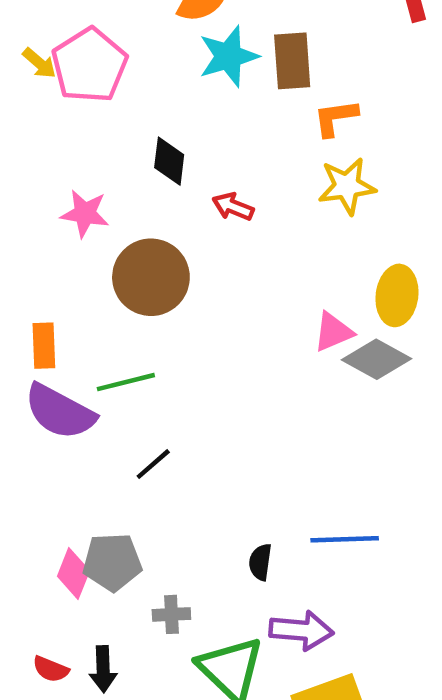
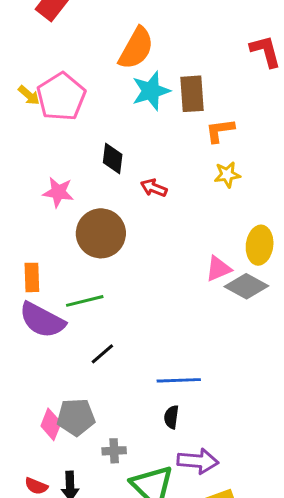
yellow star: (347, 186) -> (227, 175), size x0.7
blue line: (345, 539) -> (179, 380), moved

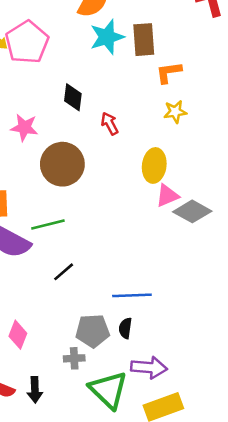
red arrow: (154, 188) -> (110, 124), turned 40
yellow ellipse: (260, 245) -> (154, 166), moved
gray pentagon: (76, 417) -> (93, 331), moved

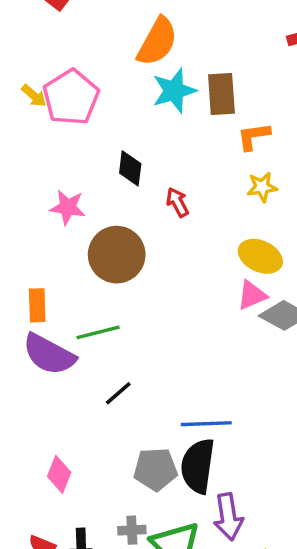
yellow ellipse: (154, 166) -> (260, 256), moved, turned -72
black semicircle: (125, 328) -> (198, 466), size x2.0
gray cross: (74, 358) -> (132, 530), moved
purple arrow: (149, 368) -> (228, 517), turned 76

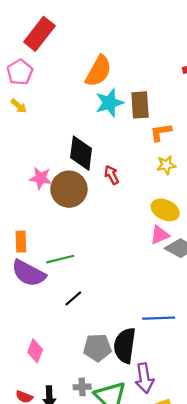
pink pentagon: (71, 97) -> (20, 72), moved, size x0.7
black diamond: (130, 168) -> (81, 153), size x1.5
brown circle: (117, 255) -> (69, 189), moved
blue line: (206, 424) -> (159, 318), moved

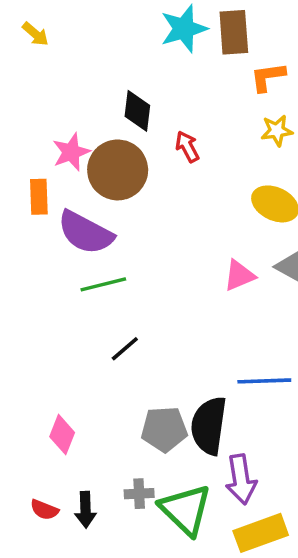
black diamond: (81, 153) -> (137, 111), size x0.7
pink star: (41, 178) -> (71, 152), turned -30
pink triangle: (160, 235) -> (239, 275), moved
orange rectangle: (21, 242) -> (39, 197), moved
purple semicircle: (29, 273) -> (85, 233), moved

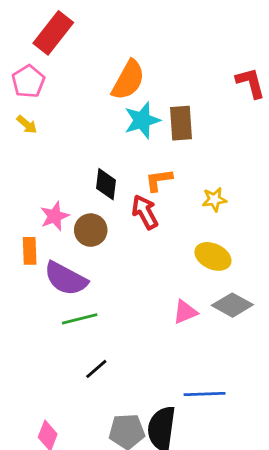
orange L-shape: (268, 77) -> (159, 180), moved
red arrow: (187, 147) -> (145, 212), size x1.4
brown circle: (118, 170) -> (91, 230), size x0.7

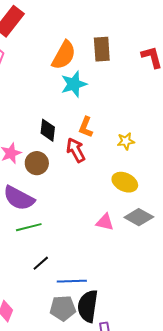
brown rectangle: (181, 123) -> (102, 49), moved
orange L-shape: (159, 180) -> (86, 127), turned -60
pink triangle: (185, 312) -> (105, 222), turned 36
blue line: (205, 394) -> (72, 281), moved

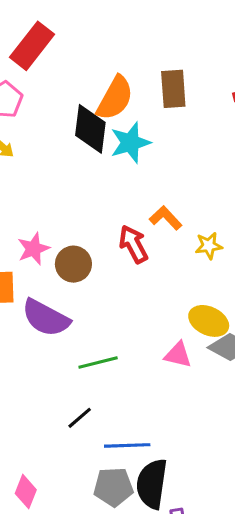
orange L-shape: (86, 127) -> (166, 218), moved, turned 115
black diamond: (48, 130) -> (90, 129), moved, size x1.4
yellow star: (126, 141) -> (209, 246), moved
yellow ellipse: (125, 182) -> (209, 321), moved
green line: (29, 227) -> (98, 362), moved

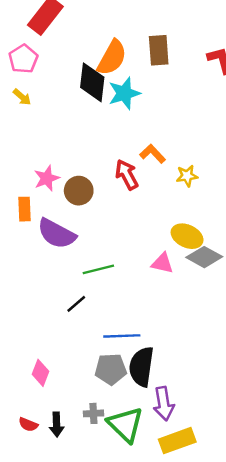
black line: (80, 418) -> (76, 304), moved

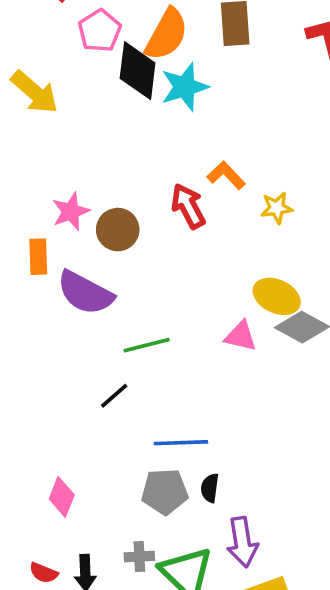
pink pentagon: (23, 59) -> (100, 31), moved
yellow arrow: (22, 97) -> (35, 92), size x1.8
black semicircle: (141, 367) -> (210, 488), size x0.5

